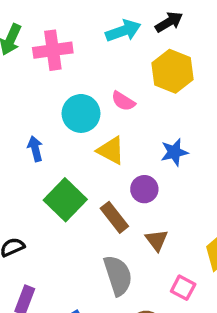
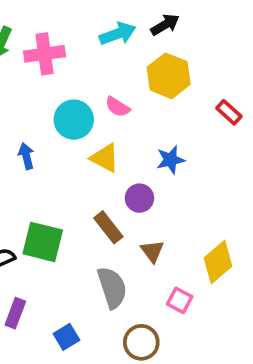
green square: (65, 200) -> (43, 242), moved, turned -30

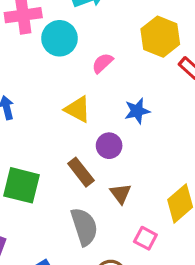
yellow hexagon: (169, 76) -> (160, 37), moved
pink semicircle: (118, 107) -> (102, 63), moved, turned 105
cyan circle: (74, 120) -> (60, 38), moved

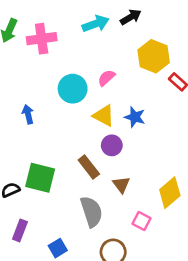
cyan circle: (60, 38) -> (73, 89), moved
yellow triangle: (78, 109) -> (104, 116), moved
blue star: (137, 111) -> (135, 117), turned 30

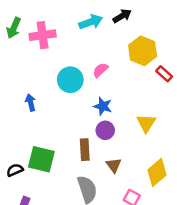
yellow triangle: (104, 116) -> (146, 123), moved, turned 35
blue star: (135, 117) -> (103, 106), moved
brown rectangle: (89, 167) -> (85, 150), turned 35

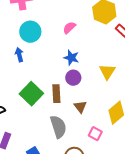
cyan circle: (70, 80) -> (30, 32), moved
blue arrow: (31, 103) -> (19, 55), moved
green square: (41, 159) -> (31, 94), moved, turned 30

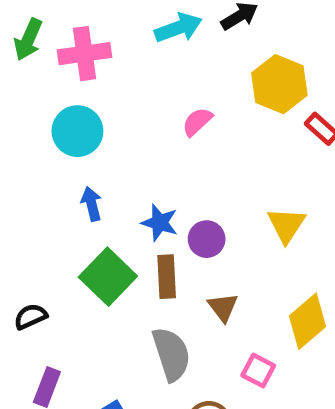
cyan circle: (30, 32) -> (77, 131), moved
blue arrow: (19, 55) -> (92, 204), moved
blue star: (71, 58) -> (160, 223), moved

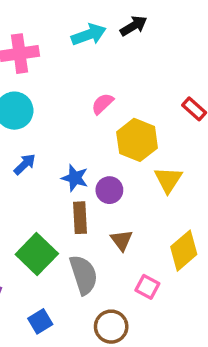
yellow hexagon: (279, 84) -> (137, 140), moved
blue arrow: (92, 204) -> (25, 164), turned 60
green square: (108, 277) -> (37, 254), moved

